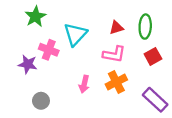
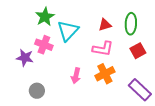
green star: (35, 17) -> (45, 17), moved

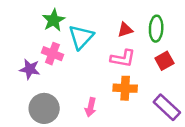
orange cross: (105, 74) -> (125, 88), turned 30
pink arrow: (76, 76) -> (91, 107), moved
gray circle: (37, 91) -> (44, 108), size x1.6

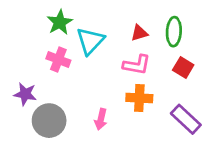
red square: (164, 61) -> (183, 67), turned -30
purple star: (30, 69) -> (25, 94), moved

